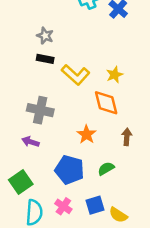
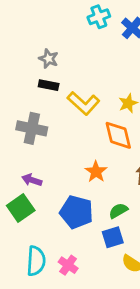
gray cross: (40, 110) -> (32, 128), moved
green square: (21, 182) -> (21, 208), moved
blue square: (95, 205) -> (113, 237), moved
pink cross: (63, 206) -> (68, 265), moved

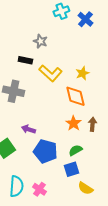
gray star: (49, 59) -> (40, 41), moved
orange star: (96, 172) -> (73, 123), moved
purple arrow: (32, 180) -> (28, 129), moved

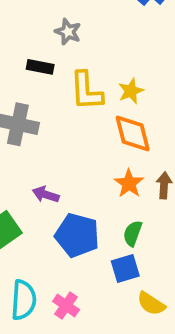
yellow L-shape: (50, 73) -> (86, 91), turned 45
yellow star: (82, 73) -> (131, 91), moved
green semicircle: (75, 150) -> (133, 233), turned -40

